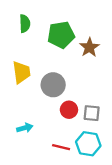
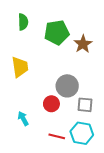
gray circle: (53, 85) -> (67, 86), moved
red circle: (69, 110) -> (51, 104), moved
cyan arrow: (25, 128) -> (23, 118), turned -104

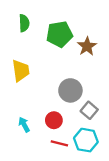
red circle: (51, 104) -> (54, 120), moved
gray square: (85, 105) -> (89, 110), turned 35

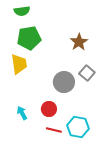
green semicircle: (24, 23) -> (22, 11), moved, turned 84
green pentagon: (59, 34) -> (29, 38), moved
gray square: (89, 110) -> (87, 73), moved

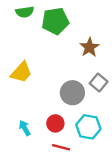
green pentagon: (29, 38) -> (55, 21), moved
yellow trapezoid: (19, 64) -> (21, 72), turned 50
cyan hexagon: (78, 127) -> (88, 127), moved

